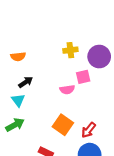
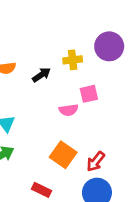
purple circle: (99, 57) -> (109, 46), moved
black arrow: (26, 82) -> (41, 75), moved

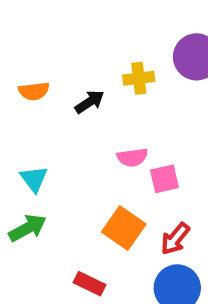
pink square: (89, 94) -> (164, 179), moved

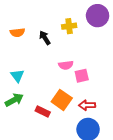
black arrow: (90, 102) -> (45, 38), turned -88
red arrow: (175, 239) -> (87, 105), turned 49
red rectangle: (90, 284) -> (43, 112), moved

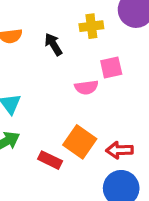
pink square: (82, 76) -> (111, 67), moved

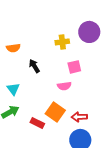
black arrow: (53, 44) -> (34, 66), moved
pink semicircle: (86, 87) -> (64, 86), moved

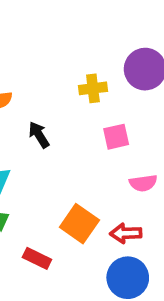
pink semicircle: (64, 86) -> (143, 183), moved
red rectangle: (37, 123) -> (37, 258), moved

